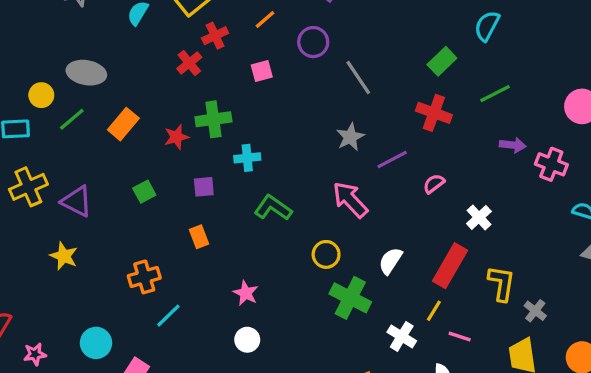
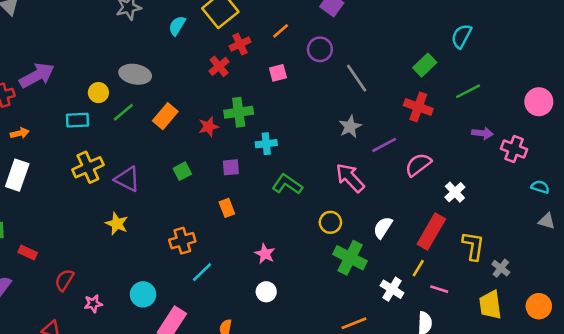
pink semicircle: (434, 184) -> (418, 165), size x1.5

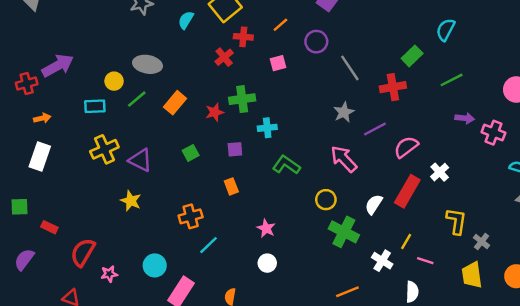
red cross: (240, 44) -> (243, 37), turned 30
red cross: (418, 107) -> (393, 87), moved, turned -30
red rectangle: (431, 231) -> (407, 191), moved
red semicircle: (64, 280) -> (83, 252), size x1.4

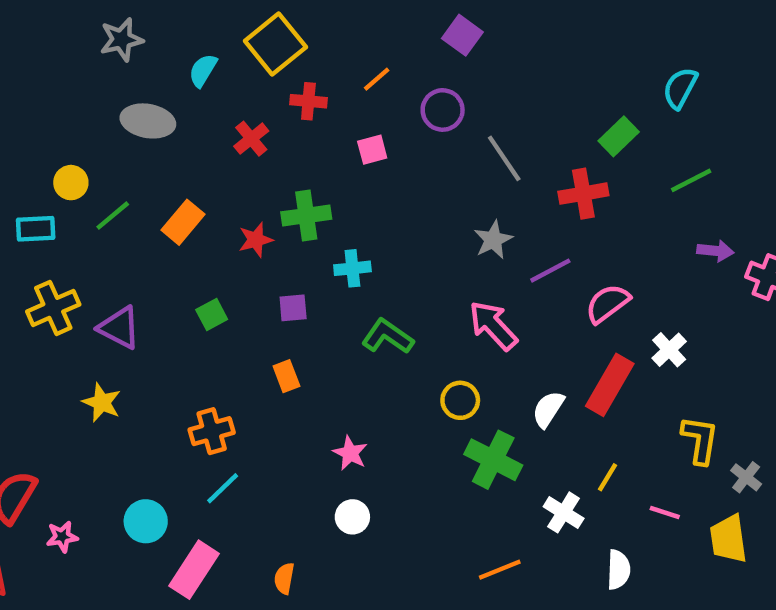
red cross: (224, 57) -> (251, 139), moved
gray ellipse: (148, 64) -> (148, 121), moved
cyan line: (209, 245) -> (223, 488), moved
pink line: (425, 261) -> (665, 512), moved

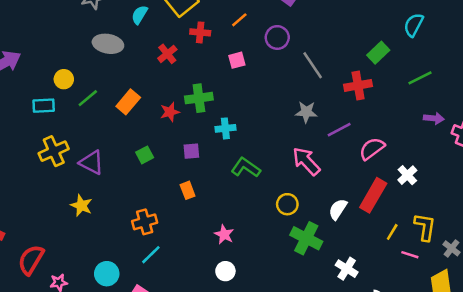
gray star: (493, 240) -> (306, 112), turned 30
yellow line: (608, 477) -> (392, 232), moved
pink line: (665, 512) -> (410, 255), moved

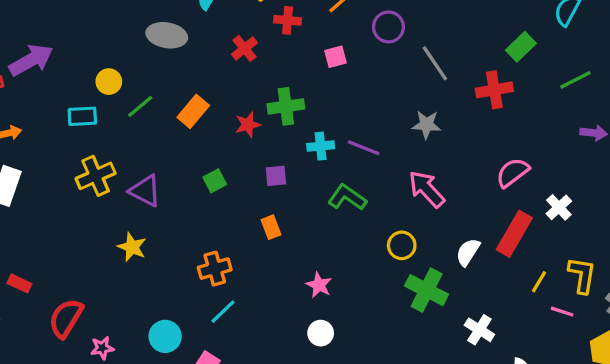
purple line: (339, 130) -> (364, 148), moved, turned 50

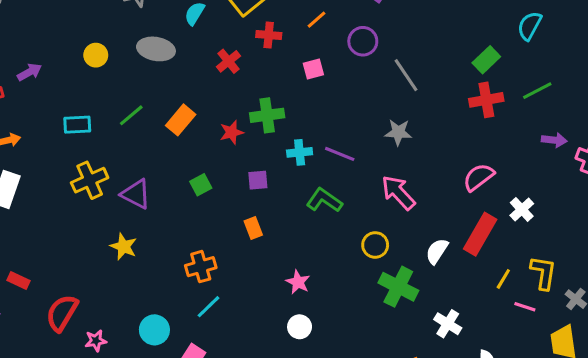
purple arrow: (31, 60) -> (29, 72), size x0.6
yellow circle: (109, 82) -> (96, 55), moved
red cross: (494, 90) -> (486, 100), moved

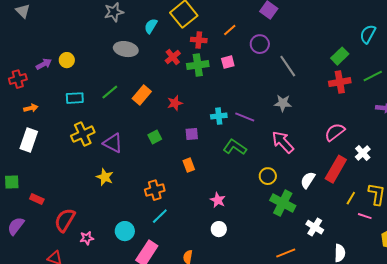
yellow circle: (96, 55) -> (67, 60), moved
green cross: (267, 115) -> (198, 65), moved

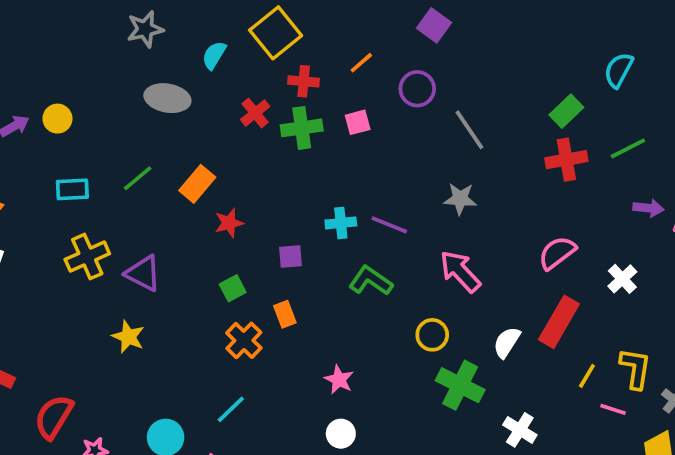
red star: (175, 103) -> (229, 223), moved
green square: (155, 137) -> (233, 288), moved
white cross: (363, 153) -> (622, 279), moved
orange cross: (155, 190) -> (244, 340), moved, turned -30

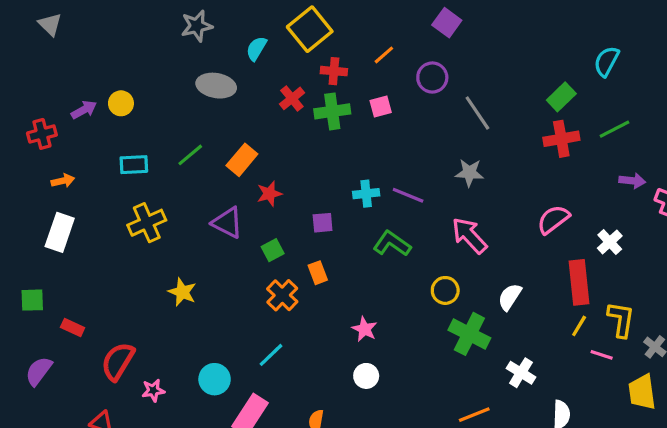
purple triangle: (143, 273) -> (227, 223), moved
red rectangle: (559, 322) -> (579, 282), moved, turned -36

